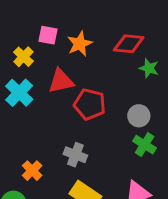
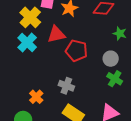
yellow cross: (24, 57) -> (30, 17), size x1.5
green star: (149, 68) -> (120, 33), moved

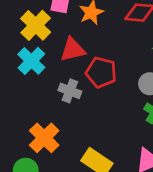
gray cross: (66, 86) -> (70, 91), moved
orange cross: (36, 97) -> (44, 138), size x1.5

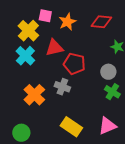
gray cross: (70, 91) -> (62, 87), moved
orange cross: (44, 138) -> (34, 95), moved

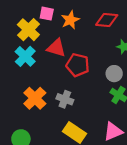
red triangle: (54, 48) -> (56, 48), turned 30
gray cross: (62, 87) -> (65, 99), moved

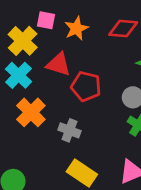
orange cross: (35, 98) -> (31, 112), moved

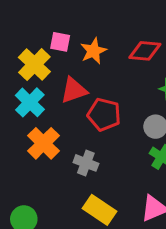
red triangle: (58, 64) -> (74, 90), turned -36

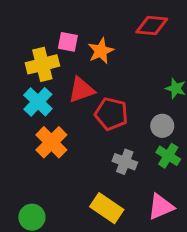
red diamond: (145, 51) -> (152, 25), moved
yellow cross: (34, 65) -> (42, 64), turned 32
gray cross: (86, 163) -> (125, 162), moved

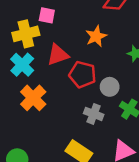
orange star: (101, 51) -> (96, 36), moved
gray circle: (162, 126) -> (110, 87), moved

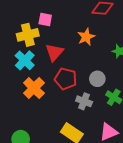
red triangle: (58, 55) -> (54, 52), turned -30
red pentagon: (83, 75) -> (66, 79), moved

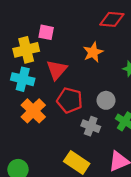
cyan cross: (25, 60) -> (23, 79), turned -30

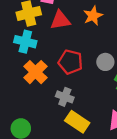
red triangle: (57, 70) -> (60, 20), moved, turned 40
gray cross: (91, 126) -> (65, 97), moved

